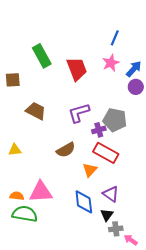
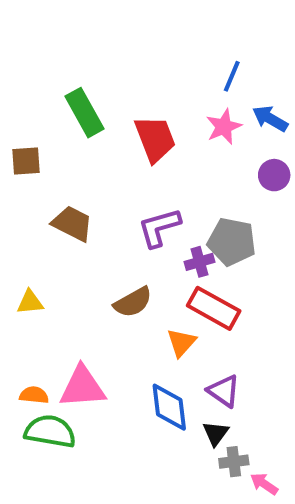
blue arrow: (134, 69) -> (270, 119), moved, turned -102

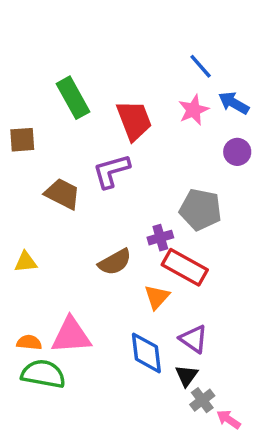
blue line: (232, 76) -> (201, 66), turned -64
purple L-shape: (159, 228) -> (111, 171), moved
purple cross: (199, 262) -> (160, 238), moved
gray cross: (234, 462) -> (202, 400), turned -30

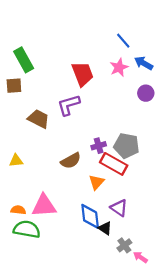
green rectangle: (73, 98) -> (24, 60), moved
gray pentagon: (201, 210) -> (126, 146), moved
black triangle: (187, 376) -> (105, 228), moved, turned -32

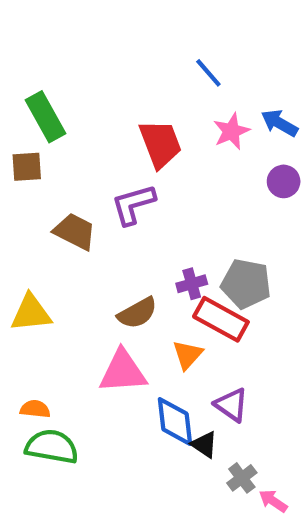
blue line: (123, 41) -> (208, 73), moved
yellow triangle: (16, 161) -> (31, 313), size x1.5
pink triangle: (44, 206) -> (123, 371), moved

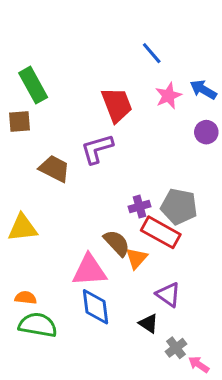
brown semicircle: (137, 313) -> (117, 243), moved, turned -104
blue diamond: (175, 422) -> (95, 307), moved

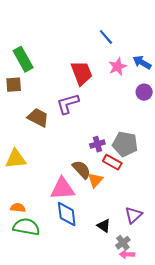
red rectangle: (161, 232) -> (112, 162), size x0.7
purple triangle: (168, 295) -> (133, 215), moved, turned 42
pink arrow: (199, 364) -> (127, 254), moved, turned -32

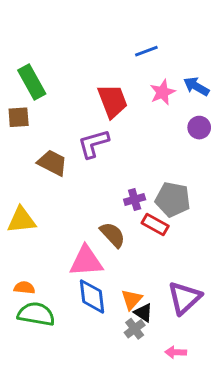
blue line: (106, 37) -> (146, 51), turned -70
orange triangle: (95, 180) -> (132, 299), moved
purple triangle: (133, 215) -> (185, 298), size x1.4
gray cross: (123, 243) -> (135, 329), moved

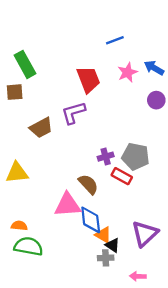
brown trapezoid: (52, 163) -> (41, 128), turned 125
blue diamond: (92, 296) -> (91, 220), moved
orange triangle: (132, 299) -> (103, 235), turned -42
gray cross: (135, 329) -> (106, 258), turned 35

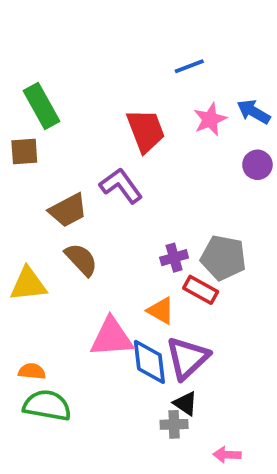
purple L-shape: (73, 113) -> (121, 186), turned 70
brown semicircle: (88, 184) -> (81, 260), moved
purple triangle: (145, 234) -> (187, 358), moved
orange triangle: (103, 235) -> (161, 311), moved

